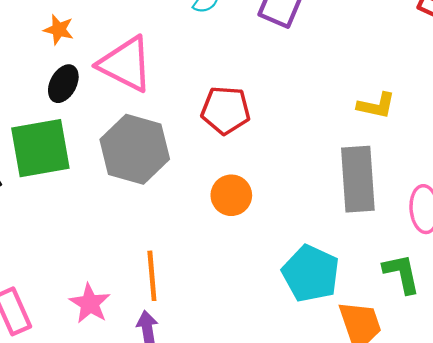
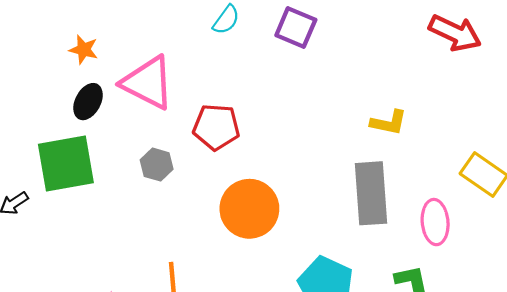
red pentagon: (226, 110) -> (216, 127), moved
gray hexagon: (135, 149) -> (157, 165), size x0.5
orange circle: (231, 195) -> (249, 209), size x1.5

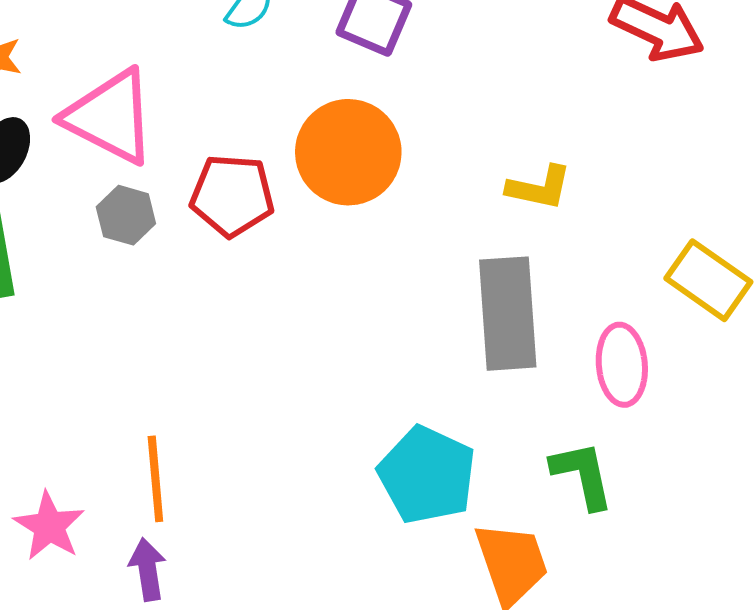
gray hexagon: (157, 165) -> (126, 215), moved
orange circle: (249, 209) -> (348, 152), moved

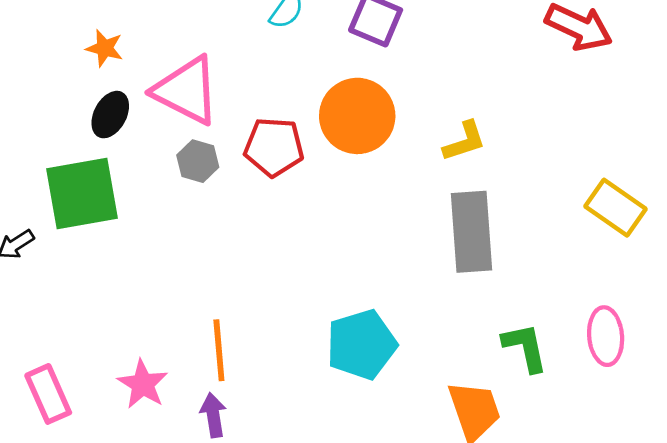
yellow L-shape: (539, 188) -> (464, 141), moved, turned -30
pink ellipse: (622, 365) -> (606, 336), moved
cyan pentagon: (427, 475) -> (361, 345), moved, turned 30

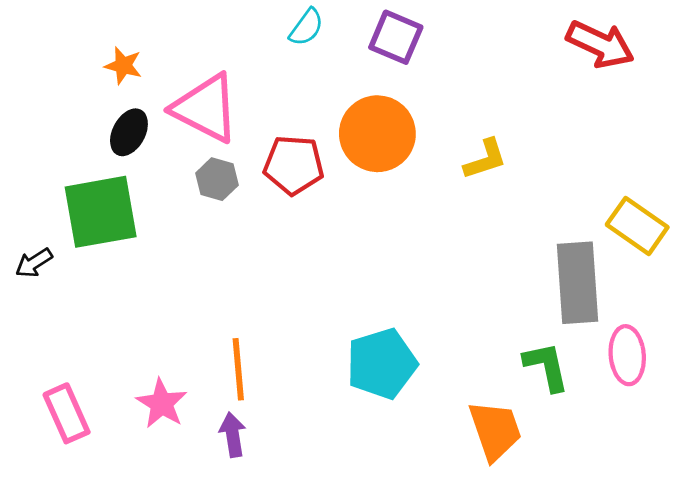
gray rectangle: (472, 232) -> (578, 283), moved

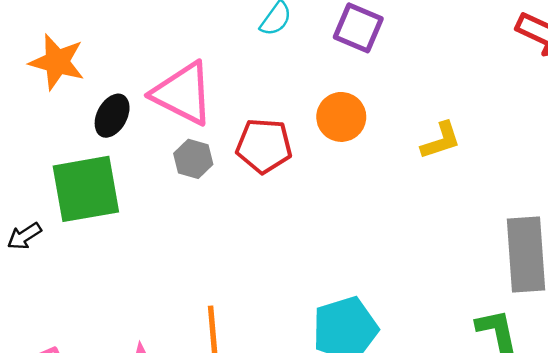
orange star: (123, 66) -> (57, 62), moved, size x1.6
orange circle: (377, 134) -> (341, 117), size x0.7

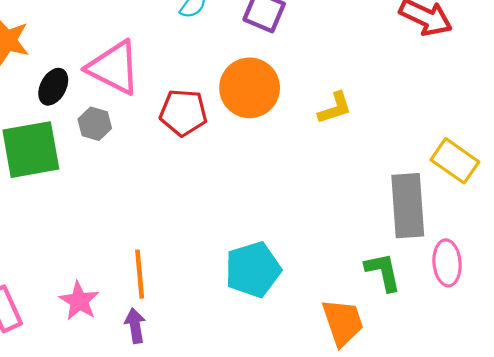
orange circle: (341, 117) -> (250, 88), size x1.4
gray hexagon: (193, 159) -> (95, 124), moved

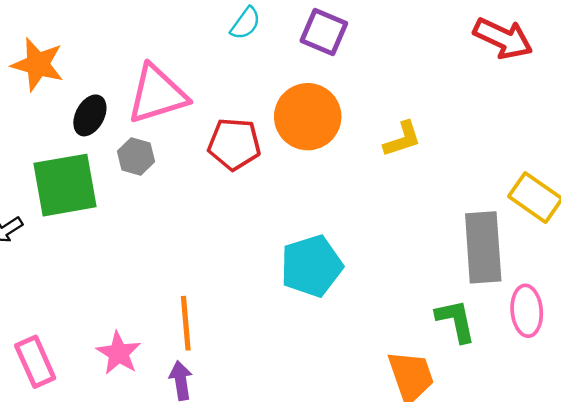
pink triangle: (114, 68) -> (157, 94), turned -44
cyan pentagon: (253, 270) -> (311, 266), moved

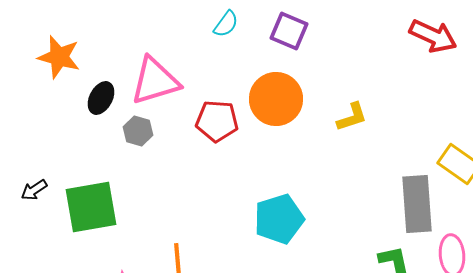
green square: (65, 185) -> (91, 207), moved

